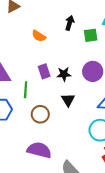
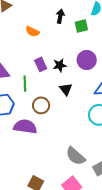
purple semicircle: (39, 150) -> (25, 127), moved

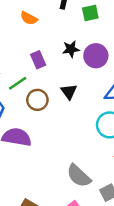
black star: (60, 65) -> (71, 49), moved
green line: (25, 84) -> (18, 83), turned 56
brown circle: (41, 105) -> (37, 100), moved

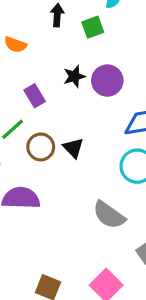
black triangle: (69, 92) -> (73, 148), moved
gray semicircle: (79, 176) -> (109, 215), moved

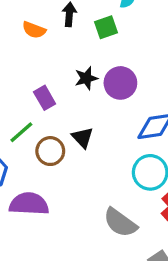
orange semicircle: (15, 45) -> (34, 30), moved
black triangle: (73, 148) -> (82, 138), moved

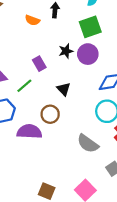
green square: (106, 27) -> (90, 27), moved, size x1.5
brown circle: (50, 151) -> (50, 114), moved

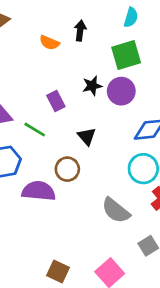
green line: (24, 86) -> (35, 130), turned 70

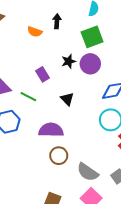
brown circle: (67, 169) -> (59, 156), moved
purple semicircle: (39, 191) -> (51, 130), moved
gray semicircle: (116, 211) -> (88, 172), moved

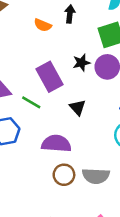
purple rectangle: (43, 74) -> (50, 77), size x1.6
gray semicircle: (88, 172) -> (96, 176), moved, turned -35

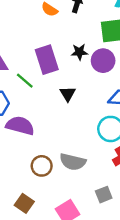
purple semicircle: (56, 144) -> (20, 126), moved
brown circle: (64, 175) -> (42, 166), moved

